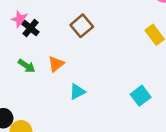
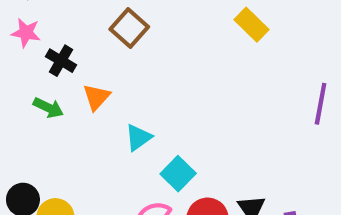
black cross: (31, 28) -> (61, 61), moved
cyan square: (141, 96) -> (178, 174), moved

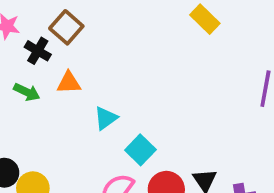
brown square: (129, 28) -> (66, 27), moved
orange triangle: (96, 97) -> (69, 83), turned 45

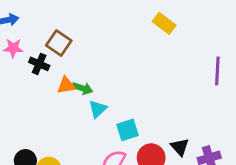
green arrow: (27, 92) -> (83, 88), moved
cyan square: (140, 150) -> (127, 130), turned 35

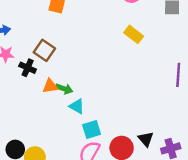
cyan triangle: (98, 109) -> (77, 106), turned -49
cyan square: (127, 130) -> (92, 130), moved

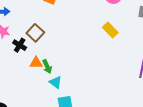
green arrow: (64, 89) -> (47, 67), turned 40

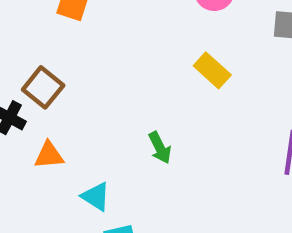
green arrow: (47, 67) -> (160, 148), moved

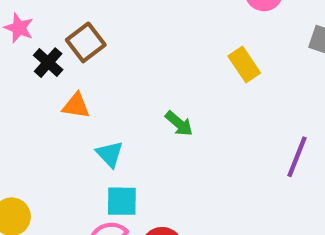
green arrow: (160, 148) -> (179, 124), turned -36

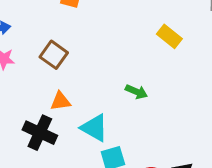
black cross: (48, 63) -> (40, 133), moved, size x1.5
cyan triangle: (110, 154) -> (94, 128), size x1.4

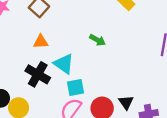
black cross: (40, 133) -> (38, 74), moved

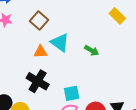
cyan triangle: (64, 64) -> (60, 43), moved

